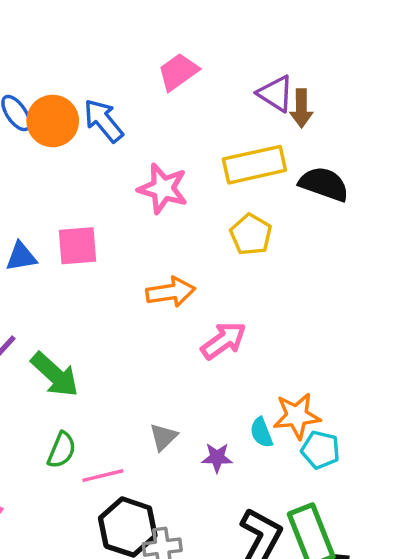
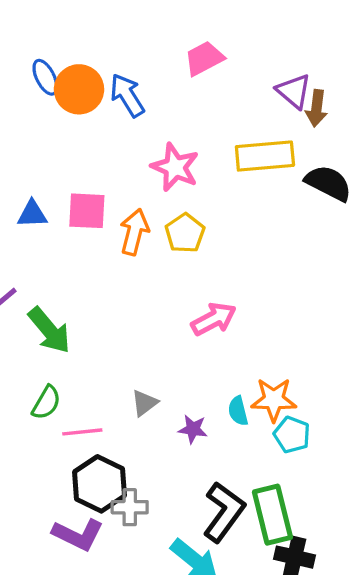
yellow pentagon: (251, 235) -> (185, 233), moved
orange arrow: (171, 292) -> (134, 232), moved, turned -75

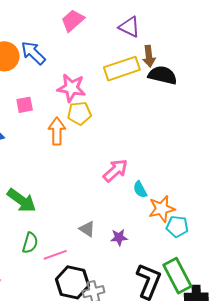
brown arrow: (316, 108) -> (149, 56), moved
pink square: (87, 211) -> (25, 105), moved, size x0.7
yellow pentagon: (185, 233) -> (79, 113), moved, turned -30
gray triangle: (145, 403) -> (87, 229), turned -36
cyan semicircle: (238, 411) -> (140, 189), moved

